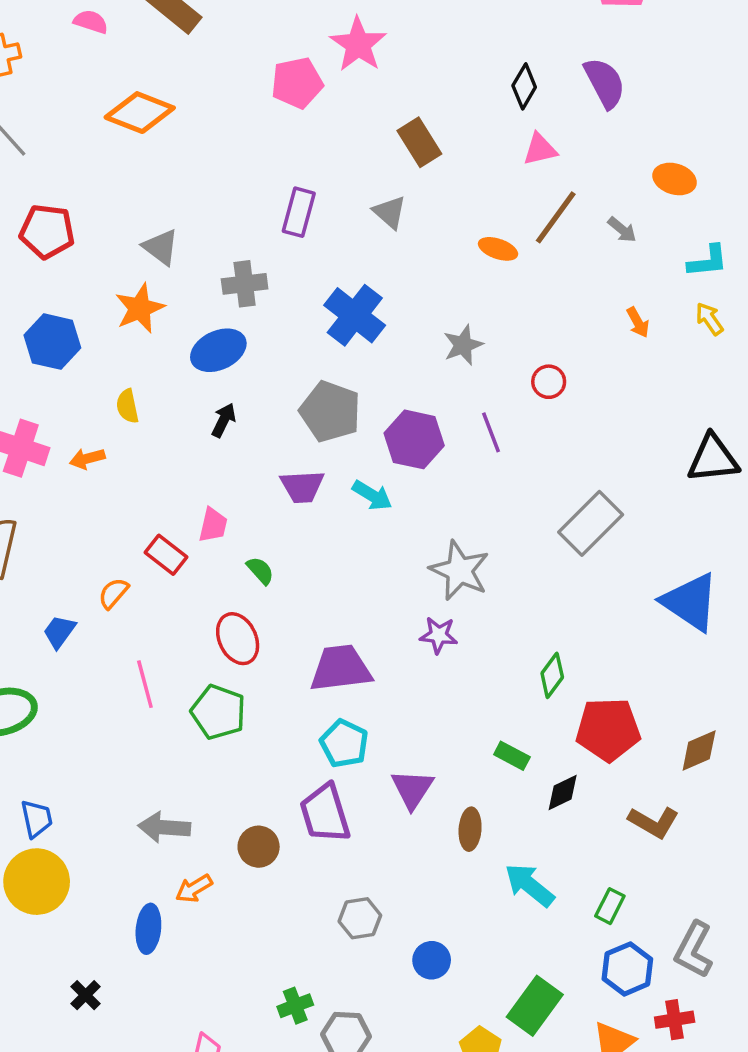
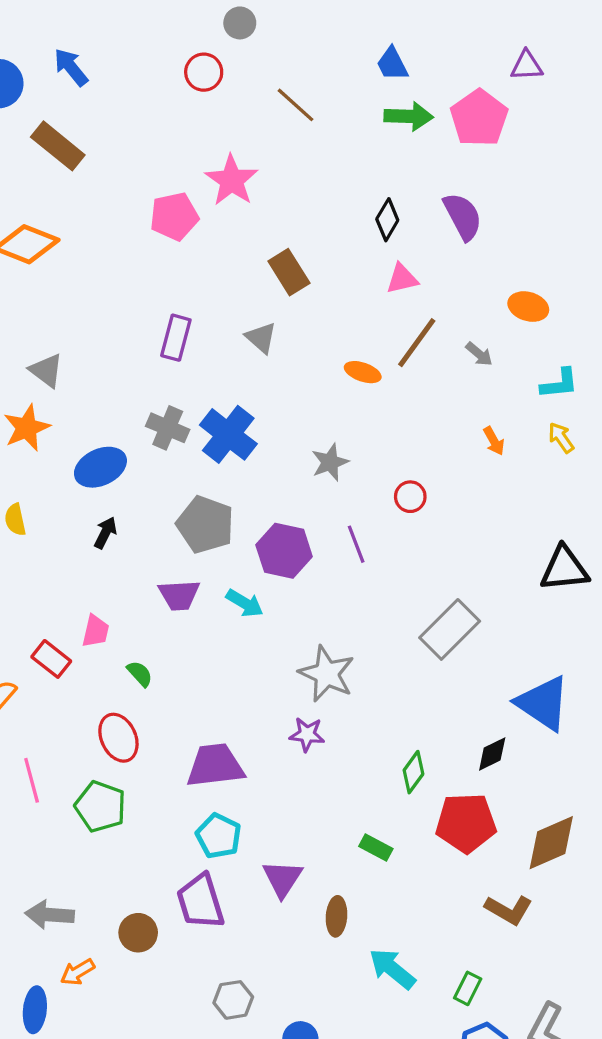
gray cross: (245, 284) -> (168, 428), moved, turned 30
brown diamond: (699, 751) -> (551, 843), size x1.4
black diamond: (563, 792) -> (492, 754), moved

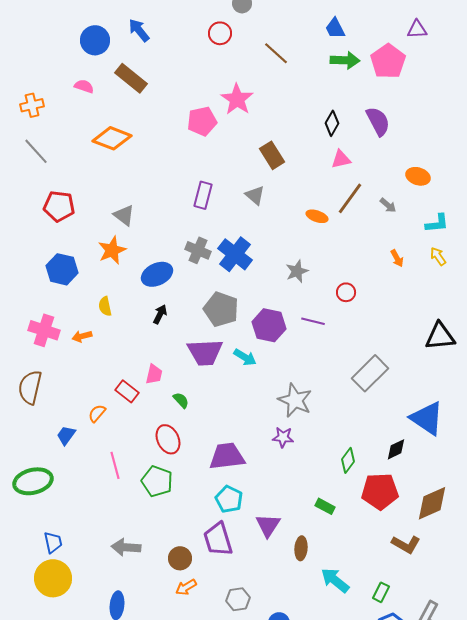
purple line: (356, 544) -> (313, 321), turned -55
purple trapezoid: (179, 595) -> (205, 352), size x1.4
orange arrow: (77, 972) -> (186, 587), moved

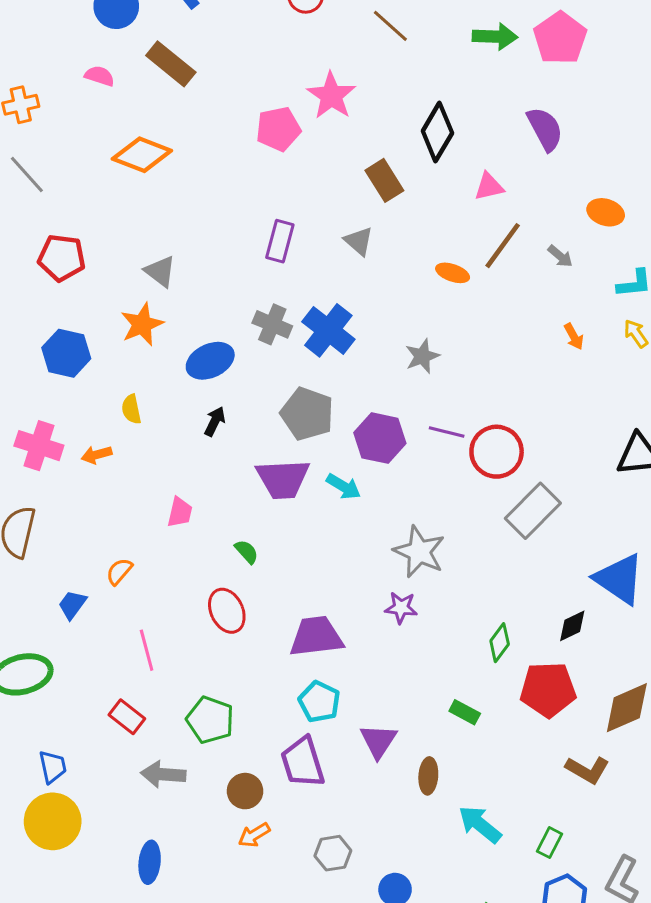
black diamond: (332, 123) -> (437, 132), moved, size x1.5
red circle: (346, 292) -> (497, 452), moved, size x1.8
pink trapezoid: (154, 374) -> (180, 512), moved
red rectangle: (127, 391) -> (127, 717), moved
green pentagon: (157, 481) -> (210, 720), moved

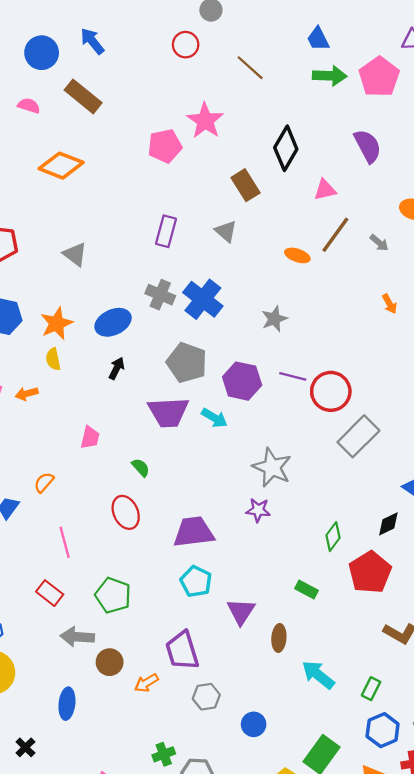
orange star: (142, 324) -> (57, 323), moved
red pentagon: (548, 690) -> (370, 572), turned -30
purple trapezoid: (303, 762) -> (182, 651), moved
brown circle: (245, 791) -> (110, 662), moved

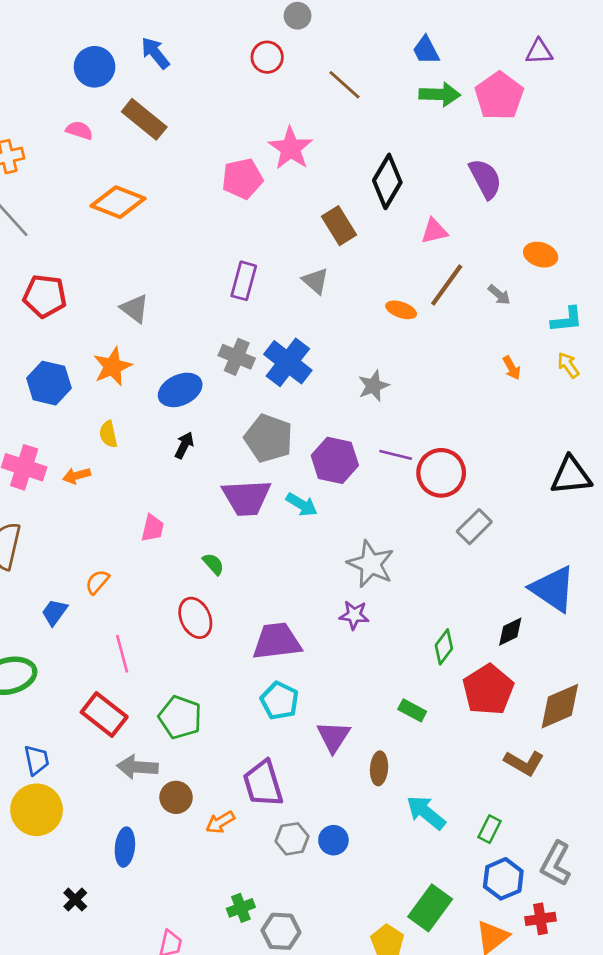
orange star: (57, 323) -> (112, 366), moved
gray rectangle: (358, 436) -> (474, 527), size x0.7
red rectangle: (50, 593) -> (104, 714), size x1.4
blue circle: (254, 724) -> (333, 840), moved

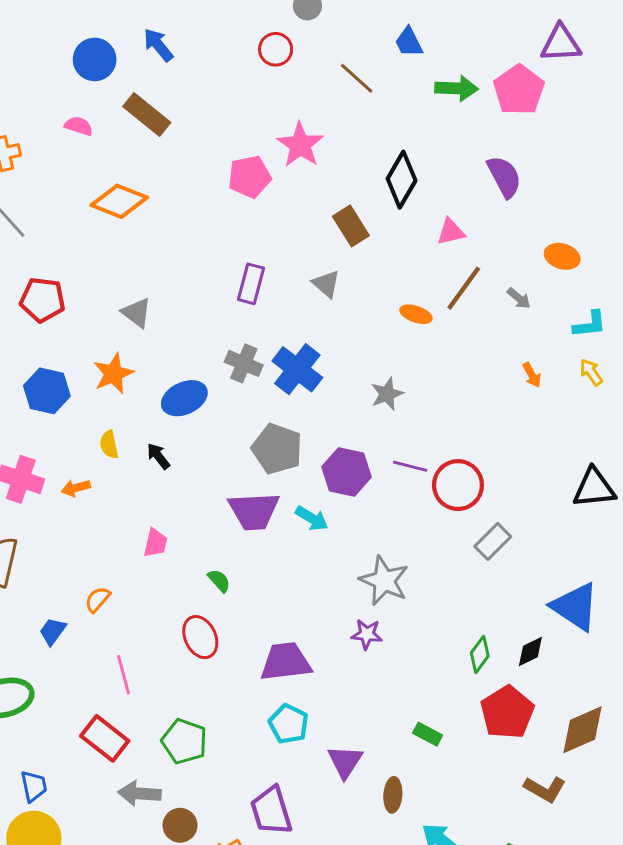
blue trapezoid: (426, 50) -> (409, 42), moved
purple triangle: (539, 52) -> (561, 44), size x1.4
black arrow: (184, 445) -> (158, 456), moved, turned -64
green diamond: (444, 647) -> (480, 654), moved

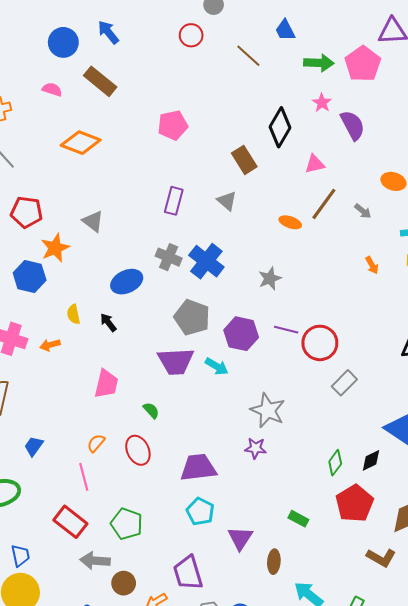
pink star: (300, 145) -> (322, 103), moved, size x0.6
orange star: (113, 374) -> (55, 248), moved
pink trapezoid: (155, 543) -> (106, 384), size x1.4
orange semicircle: (98, 599) -> (96, 443), moved

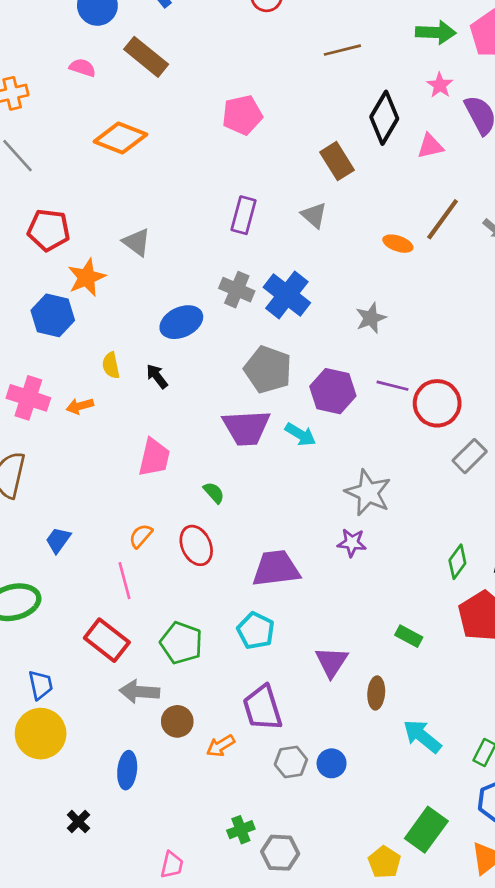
brown line: (248, 56) -> (342, 50), moved, turned -56
pink triangle: (315, 164) -> (430, 146), moved
cyan pentagon: (200, 512) -> (256, 631), moved

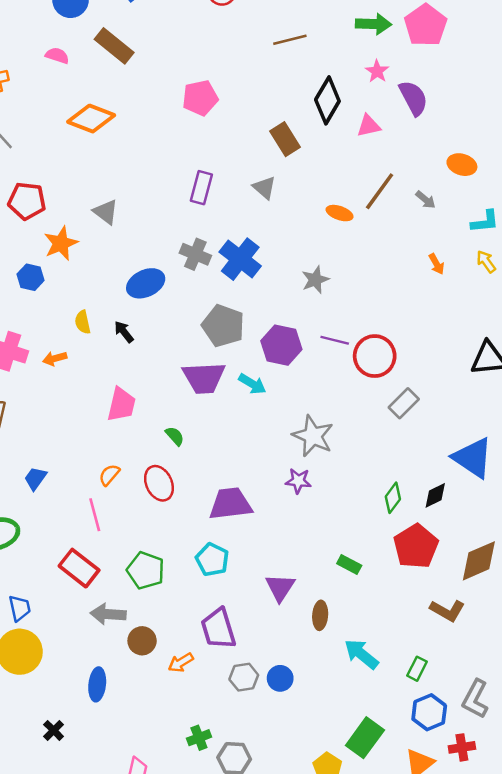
blue hexagon: (53, 315) -> (31, 277), size x0.7

